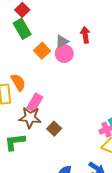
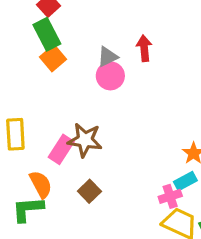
orange square: (42, 51) -> (53, 58), moved
orange semicircle: (18, 82) -> (41, 184), moved
brown star: (30, 118) -> (85, 140), moved

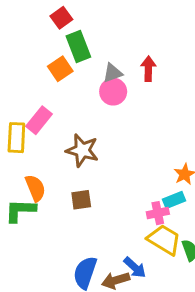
green rectangle: (47, 34) -> (78, 46), moved
pink rectangle: (61, 149) -> (39, 120), moved
brown square: (89, 191) -> (81, 200), turned 30

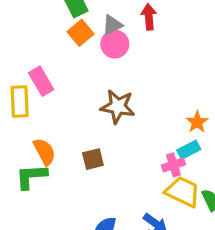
orange square: (60, 69) -> (81, 33), moved
pink rectangle: (39, 120) -> (41, 81), turned -64
brown star: (82, 150) -> (118, 107), moved

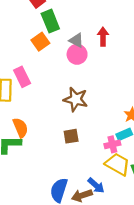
gray triangle: (112, 25) -> (76, 40), turned 49
orange square: (81, 33) -> (40, 42), moved
brown square: (93, 159) -> (71, 136), moved

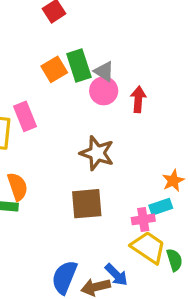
green rectangle: (50, 21) -> (79, 66), moved
red arrow: (103, 37) -> (138, 99), moved
brown square: (71, 136) -> (87, 204), size x1.5

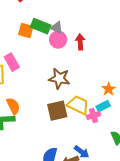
green rectangle: (79, 66) -> (41, 26), turned -42
orange square: (54, 69) -> (26, 31), turned -35
yellow trapezoid: (148, 247) -> (78, 105), moved

